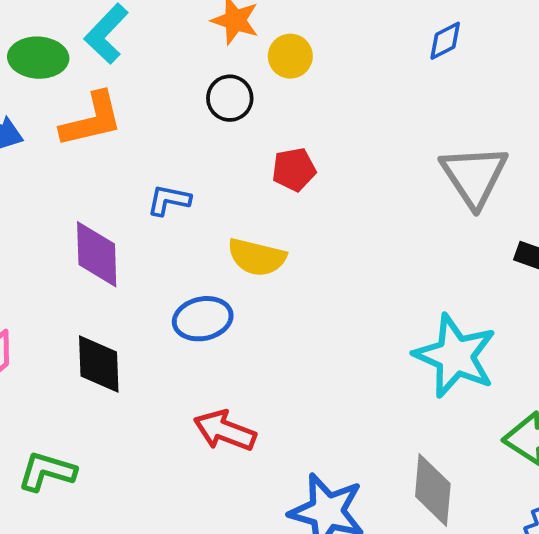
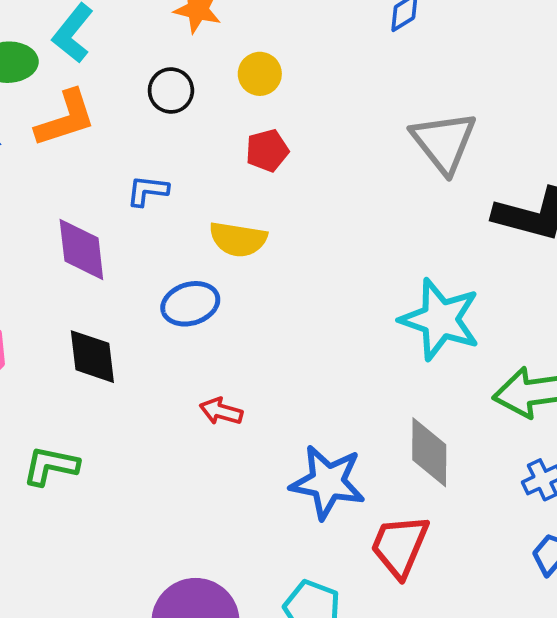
yellow circle: (290, 56) -> (260, 74), moved
black circle: (230, 98) -> (171, 91), moved
red arrow: (225, 431) -> (221, 411), size x0.7

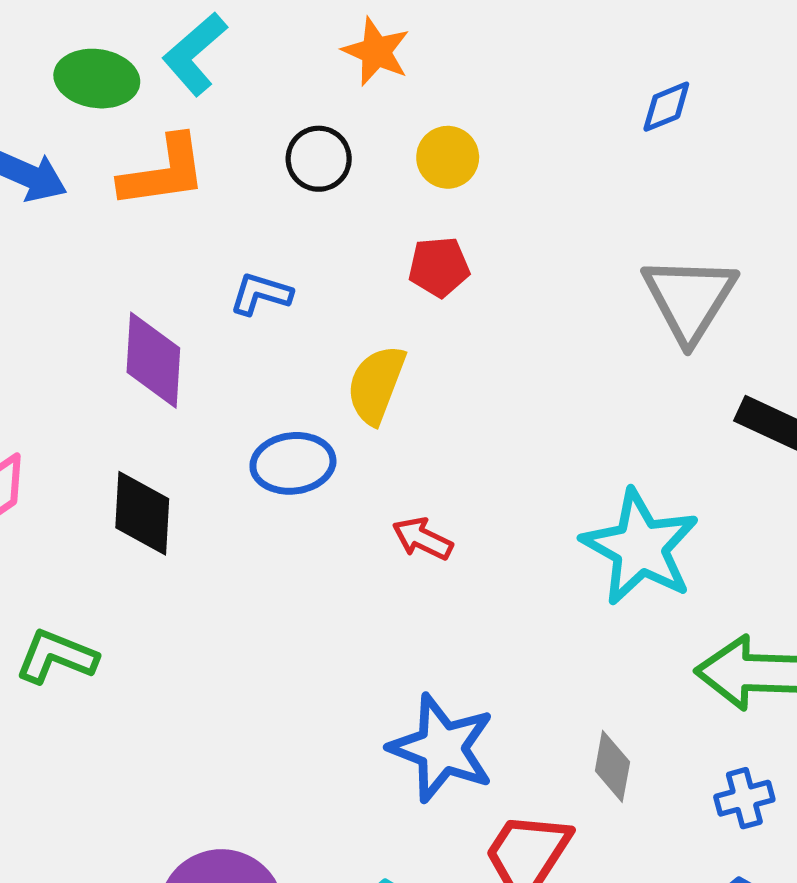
yellow semicircle: (238, 239) -> (376, 384), turned 92
red arrow: (221, 411) -> (422, 539), moved
gray diamond: (429, 452) -> (612, 766), moved, size x0.7

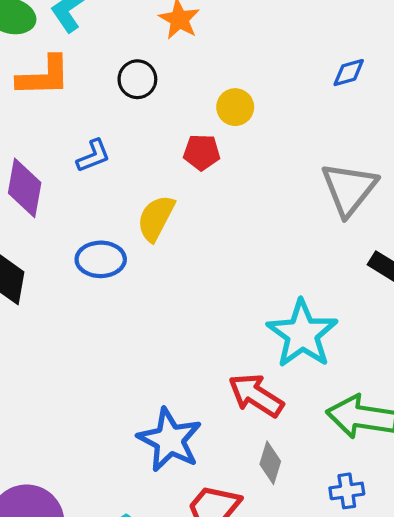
yellow circle: (448, 157) -> (235, 107), moved
blue L-shape: (261, 294) -> (93, 156), turned 135
red arrow: (422, 539) -> (256, 395), moved, size x1.6

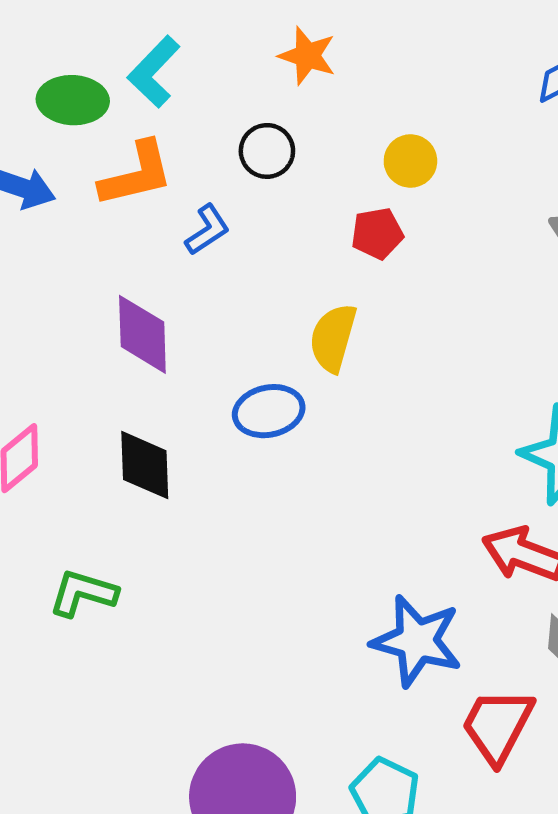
blue L-shape: (93, 156) -> (207, 230), moved

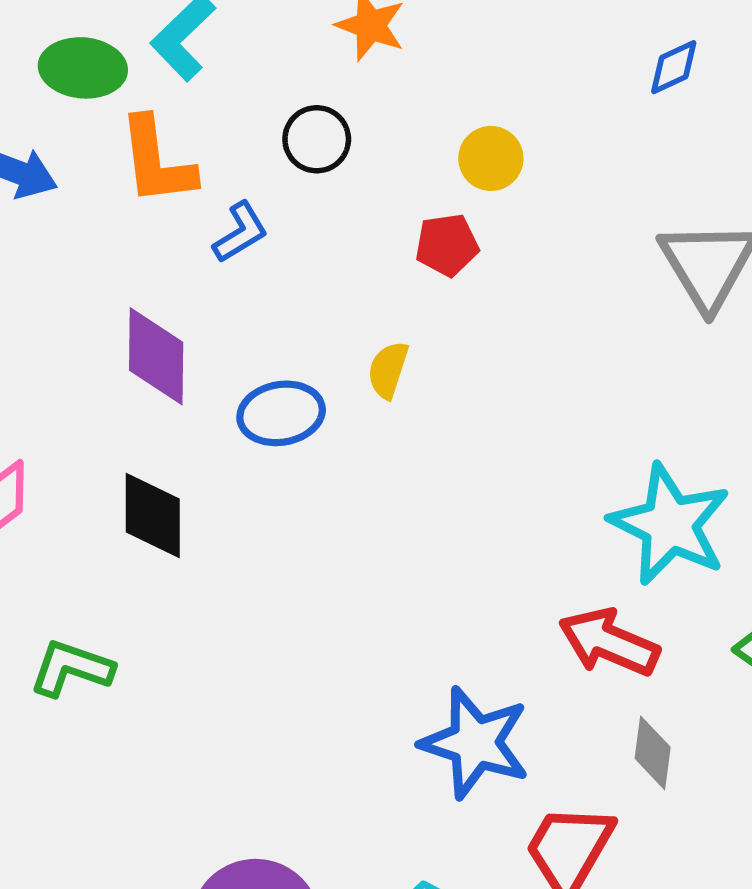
orange L-shape: (136, 174) -> (157, 161), turned 94
yellow semicircle: (333, 338) -> (388, 370), size x0.7
blue ellipse: (269, 411) -> (281, 413), moved

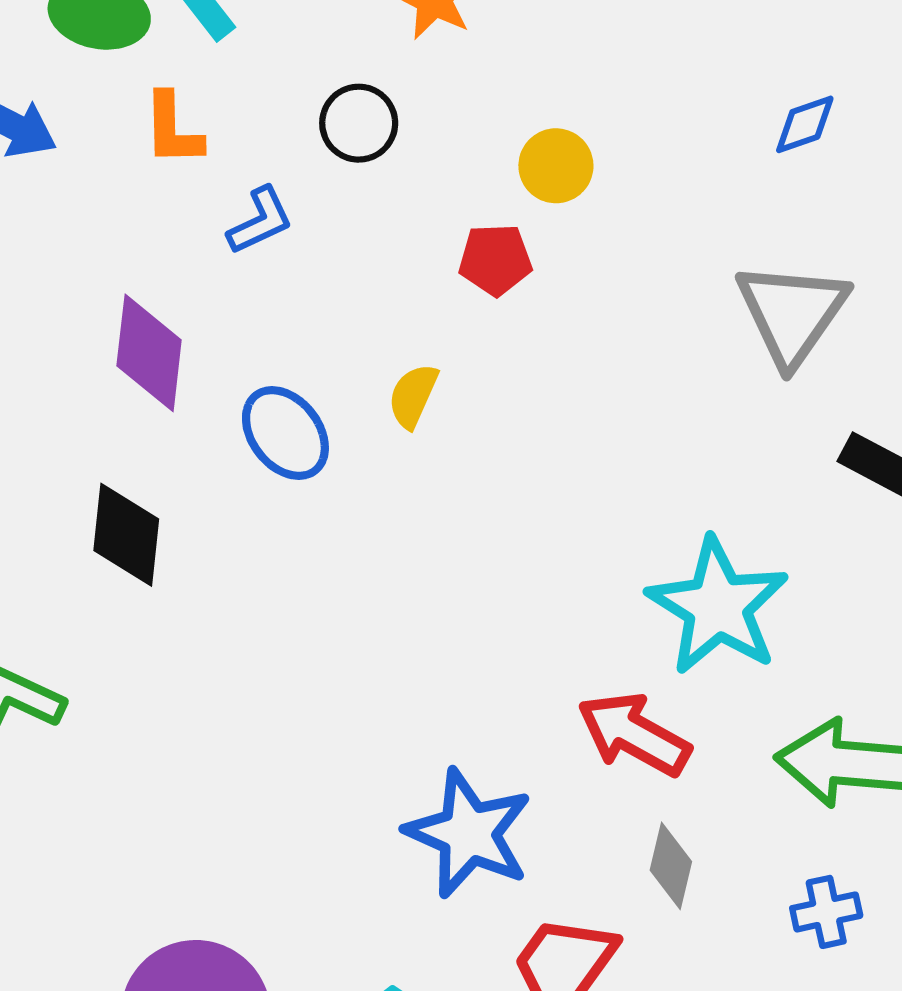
blue diamond: (674, 67) -> (805, 124), moved
orange L-shape: (157, 161) -> (173, 129), size x0.7
blue ellipse: (281, 413) -> (285, 433), turned 56

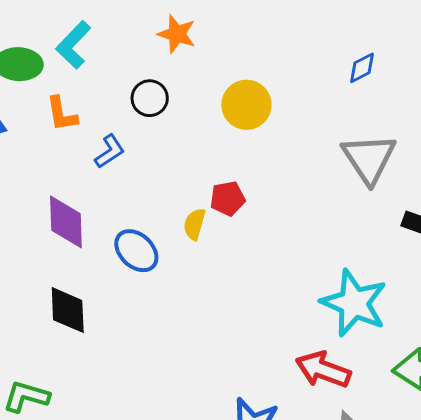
yellow circle: (556, 166) -> (246, 105), size x1.4
red pentagon: (495, 260) -> (228, 199), moved

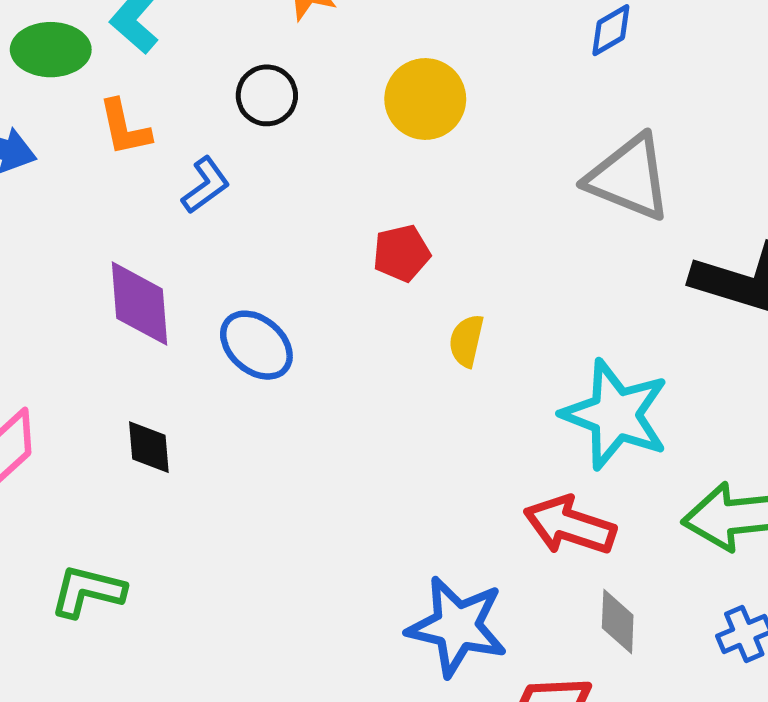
gray triangle: (369, 159) -> (629, 178), turned -32
yellow semicircle: (194, 224) -> (466, 341), moved
black diamond: (68, 310) -> (149, 447), size x0.7

